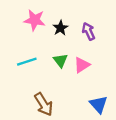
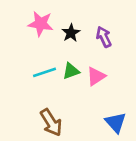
green triangle: (60, 61) -> (71, 71), turned 48
cyan line: (27, 62) -> (45, 72), moved

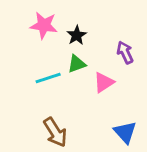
purple arrow: (104, 37) -> (125, 52), moved
green triangle: (71, 71) -> (77, 64), moved

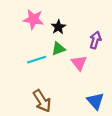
purple arrow: (125, 52) -> (95, 40), turned 42
pink triangle: (104, 82) -> (79, 63), turned -35

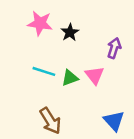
green triangle: (58, 49) -> (70, 78), moved
cyan line: (37, 60) -> (44, 71), turned 36

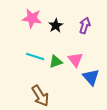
purple arrow: (114, 48) -> (85, 26), moved
blue triangle: (114, 121) -> (91, 77), moved

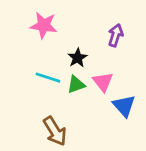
black star: (56, 26) -> (77, 58), moved

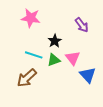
purple arrow: (116, 35) -> (82, 25), turned 126
brown arrow: (55, 131) -> (27, 78), moved, turned 80

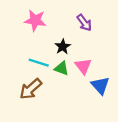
purple arrow: (82, 25) -> (84, 23), moved
green triangle: (54, 60) -> (62, 68), turned 40

